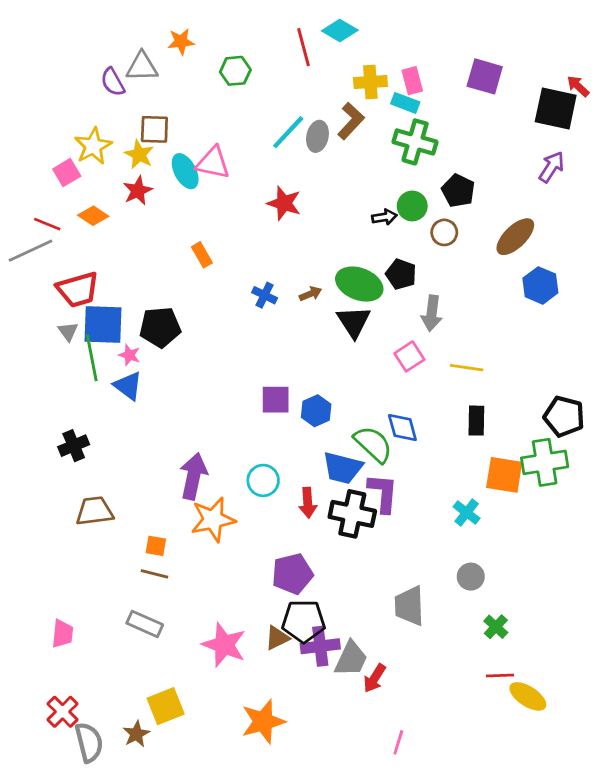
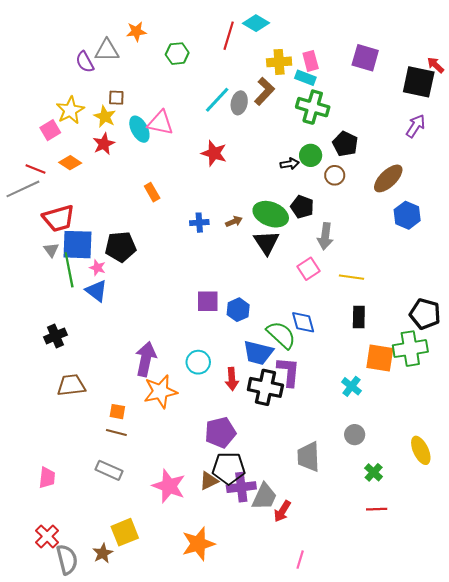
red line: (304, 47) -> (229, 36), turned 32
brown square: (154, 129) -> (116, 98), size x0.7
blue cross: (265, 295) -> (199, 223), turned -30
yellow ellipse: (528, 696) -> (421, 450), moved, turned 32

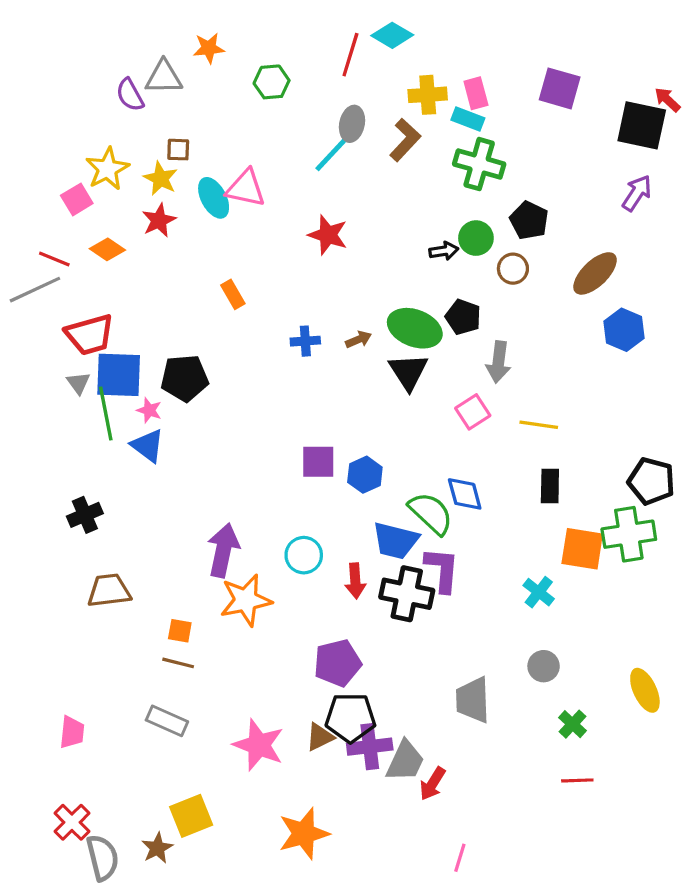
gray ellipse: (239, 103) -> (352, 124), moved

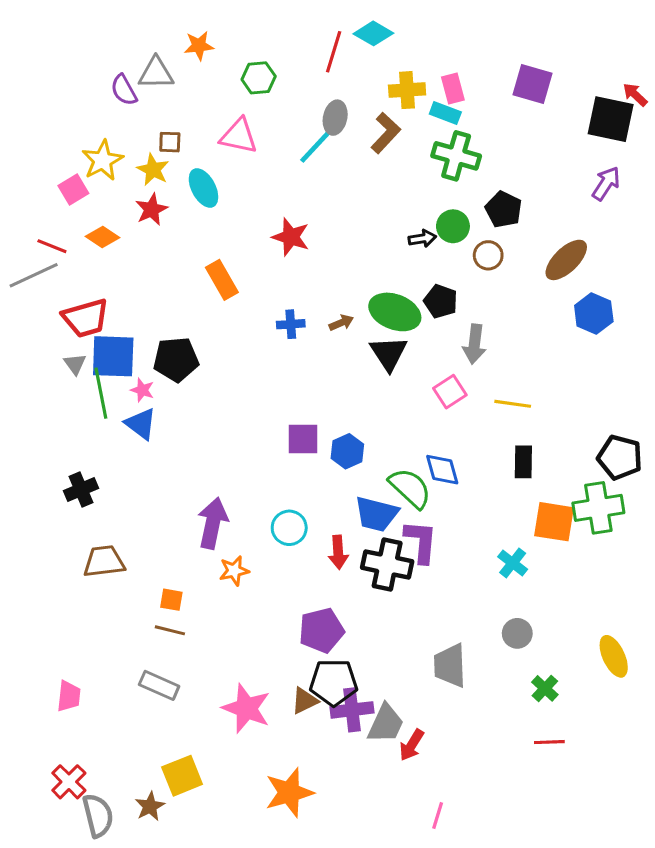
pink triangle: (246, 188) -> (239, 136), moved
red star: (328, 235) -> (291, 237), moved
orange rectangle: (233, 294) -> (222, 280), size x1.4
orange star: (246, 600) -> (234, 571), size x0.6

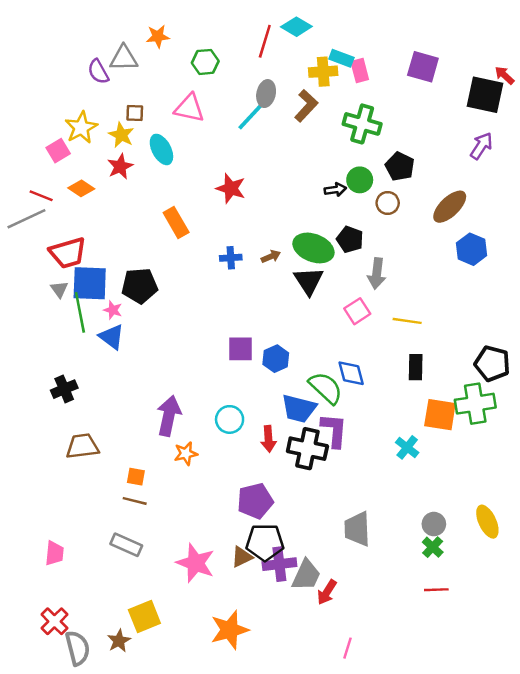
cyan rectangle: (445, 113) -> (341, 58), moved
gray circle: (517, 633) -> (434, 524), moved

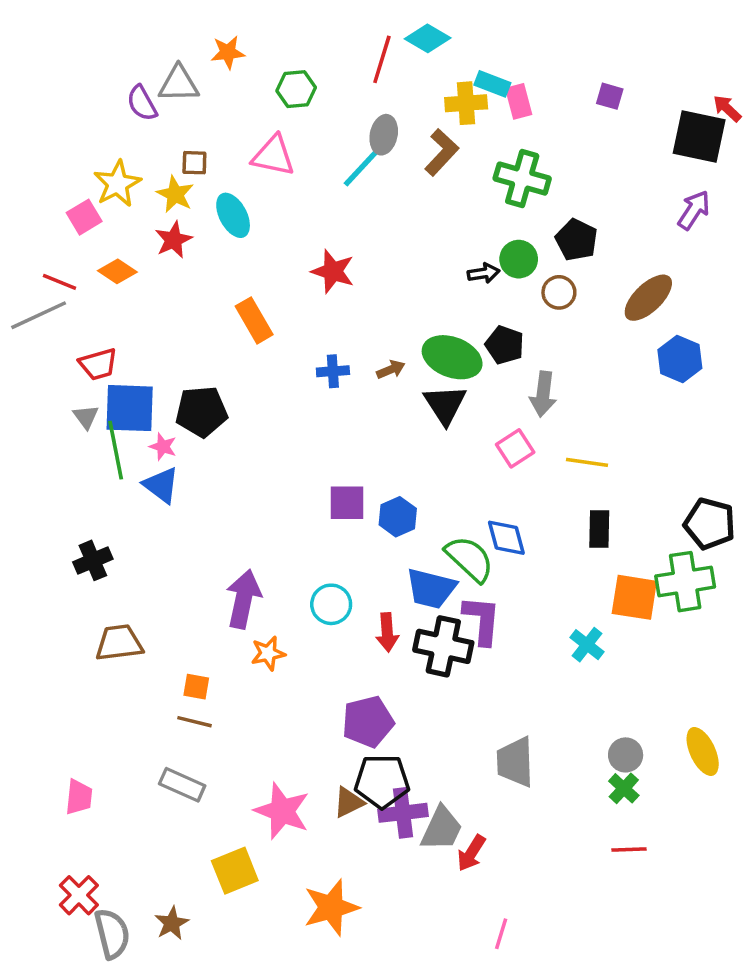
purple square: (423, 67) -> (610, 96), size x0.6
red trapezoid: (68, 253) -> (98, 364), size x0.7
yellow square: (144, 616) -> (235, 871), moved

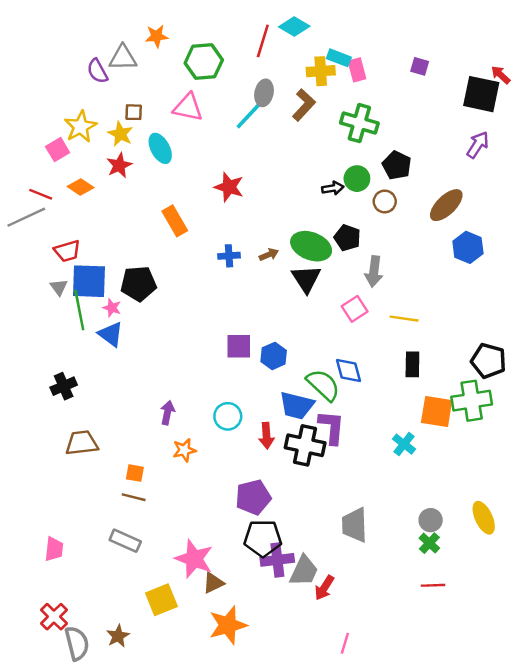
green hexagon: (296, 89) -> (204, 61), size x1.4
purple arrow: (244, 599) -> (167, 413), size x0.6
brown triangle: (349, 802) -> (213, 583), moved

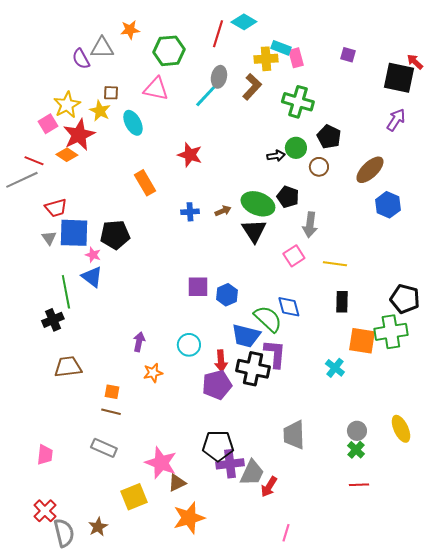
red star: (119, 165) -> (79, 135), moved, size x1.5
green line: (79, 310) -> (66, 292), moved
purple pentagon: (253, 497) -> (217, 385), moved

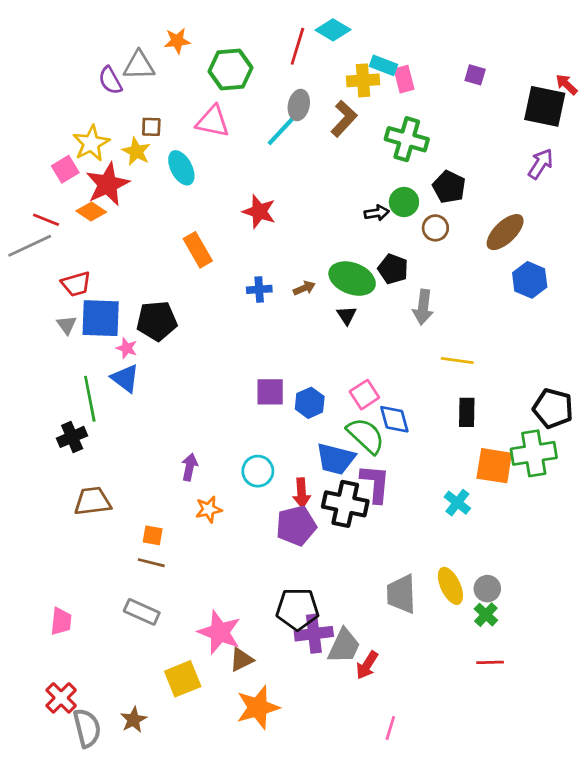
black triangle: (254, 231) -> (347, 315), size x0.6
pink square: (294, 256) -> (364, 395), moved
yellow ellipse: (401, 429) -> (450, 586), moved

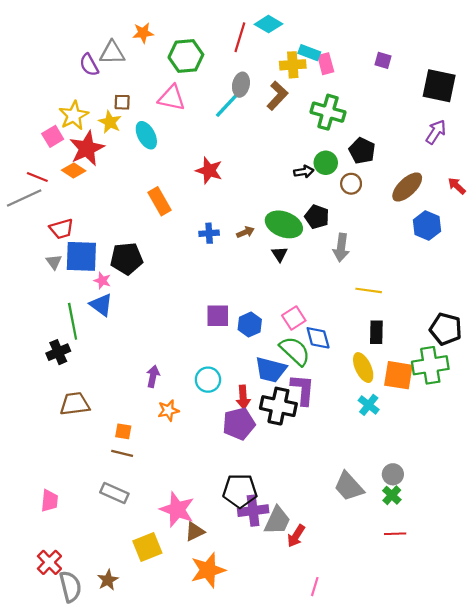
red arrow: (567, 85) -> (457, 186), moved
yellow ellipse: (450, 586) -> (363, 368), moved
gray trapezoid: (401, 594) -> (349, 486), moved, turned -40

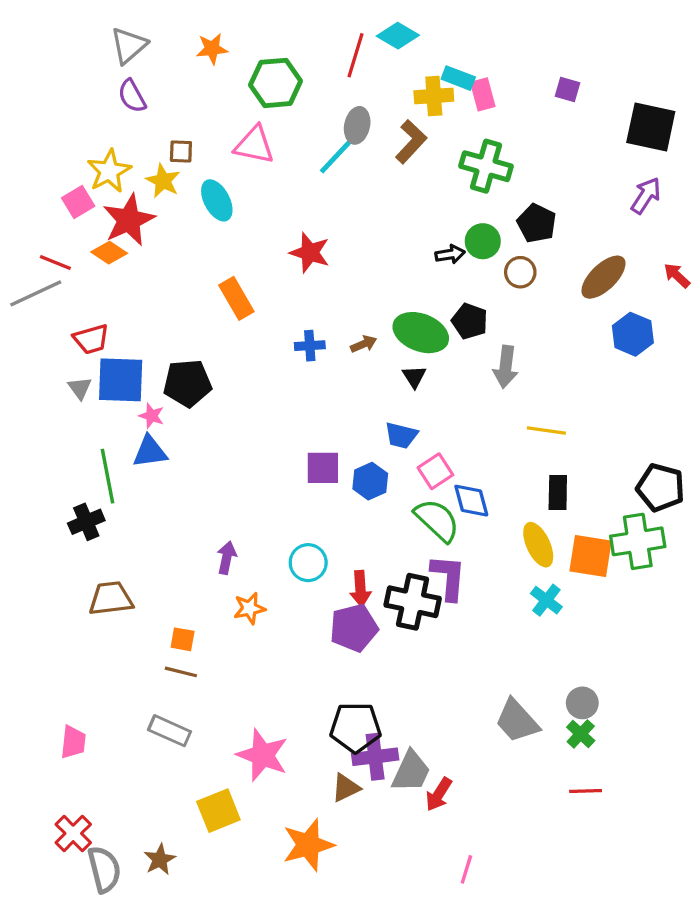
gray triangle: (112, 53) -> (129, 45), moved, turned -40
blue triangle: (101, 305) -> (150, 452), turned -45
blue trapezoid: (271, 370) -> (401, 435), moved, size x0.7
brown triangle: (195, 532) -> (346, 788), moved

